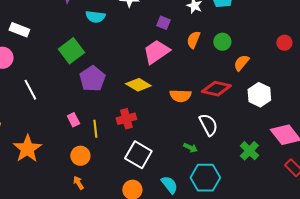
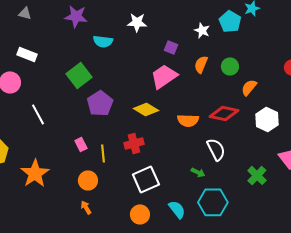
white square: (138, 155) -> (146, 179), turned 36

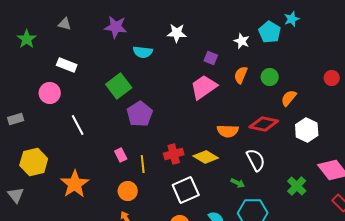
yellow diamond: (146, 109) -> (206, 157), moved

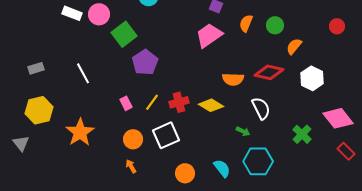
pink circle: (50, 93) -> (99, 14), moved
gray rectangle: (16, 119) -> (36, 68), moved
yellow line: (143, 164) -> (152, 102), moved, turned 42
white square: (186, 190) -> (166, 135), moved

